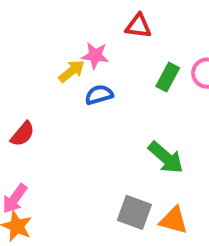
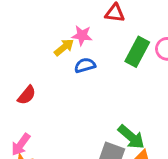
green rectangle: (168, 77) -> (137, 52), size x1.4
green arrow: (166, 157) -> (131, 137), moved

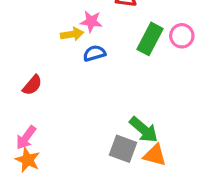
yellow arrow: (64, 47) -> (72, 34), turned 30

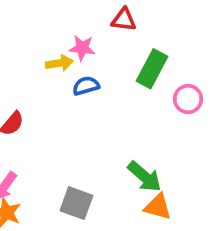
pink circle: (182, 36) -> (188, 99), moved
gray square: (123, 149) -> (76, 203), moved

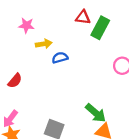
pink star: (82, 48) -> (26, 25), moved
green rectangle: (152, 69) -> (100, 28), moved

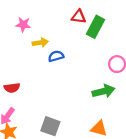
red semicircle: (15, 81) -> (12, 88), moved, turned 42
green arrow: (96, 113) -> (103, 91), moved, turned -55

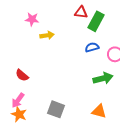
blue semicircle: (56, 56) -> (92, 47), moved
red semicircle: (12, 88) -> (22, 75), turned 48

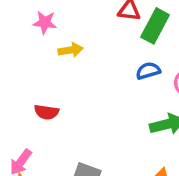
red semicircle: (22, 75) -> (47, 112), moved, turned -32

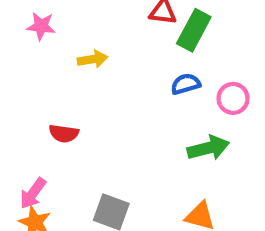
pink star: (45, 22) -> (41, 26), moved

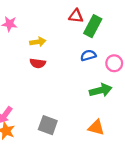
red semicircle: (64, 134) -> (38, 63), moved

